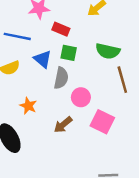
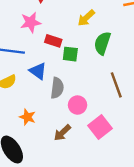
green semicircle: (108, 51) -> (102, 43), moved, turned 100
green square: (69, 53) -> (70, 54), moved
pink square: (102, 122) -> (100, 127), turned 30

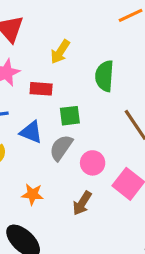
yellow arrow: (86, 18) -> (60, 52), moved
green square: (70, 54) -> (70, 116), moved
gray semicircle: (57, 88) -> (61, 148), turned -138

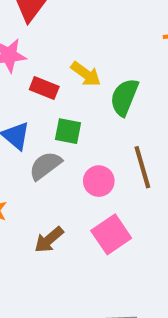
yellow arrow: (60, 52) -> (86, 74), moved, turned -105
pink circle: (93, 163) -> (99, 181), moved

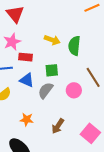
red rectangle: (44, 88) -> (25, 57), moved
pink square: (111, 234) -> (90, 133), moved

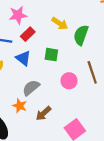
red rectangle: (25, 57) -> (28, 34), turned -64
gray semicircle: (46, 90) -> (31, 88), moved
orange star: (27, 120) -> (20, 106), moved

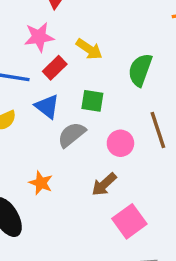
yellow arrow: (60, 23) -> (89, 49), moved
gray semicircle: (31, 88) -> (72, 135), moved
brown arrow: (43, 113) -> (104, 184), moved

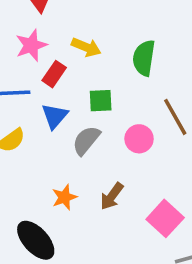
blue triangle: (47, 106) -> (55, 116), turned 44
orange star: (41, 183) -> (64, 197), turned -30
brown arrow: (104, 184) -> (112, 196), moved

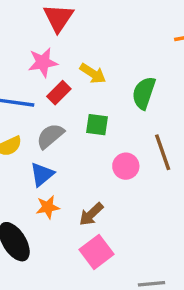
blue triangle: (55, 116) -> (42, 174), moved
gray semicircle: (86, 140) -> (50, 136), moved
pink square: (165, 218) -> (97, 252), moved

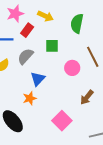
blue triangle: (42, 174) -> (38, 79), moved
brown arrow: (91, 214) -> (87, 97), moved

